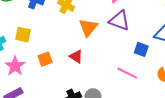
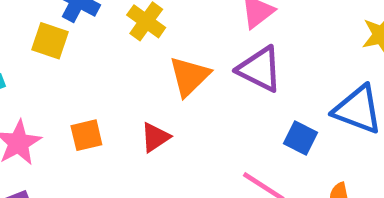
yellow square: (23, 35) -> (50, 41), moved
red triangle: (76, 57) -> (155, 137), turned 48

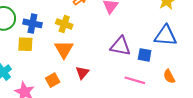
purple triangle: (260, 69) -> (120, 46), moved
orange triangle: (189, 76) -> (64, 49), moved

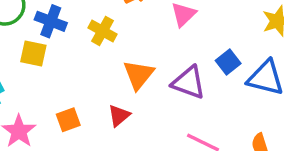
orange triangle: (64, 49) -> (139, 75), moved
blue square: (145, 55) -> (228, 62), moved, turned 32

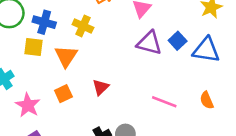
orange triangle: (139, 75) -> (66, 56), moved
purple triangle: (189, 83) -> (149, 43), moved

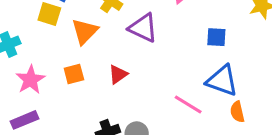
blue square: (178, 41) -> (216, 37), turned 36
purple triangle: (149, 43) -> (143, 28), moved
blue triangle: (206, 50) -> (222, 81), moved

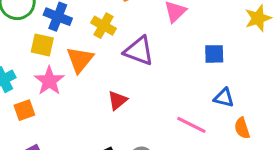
orange square: (74, 74) -> (24, 110), moved
pink star: (30, 80) -> (49, 81), moved
blue triangle: (222, 81) -> (224, 98), size x0.6

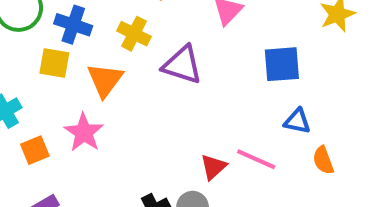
blue square: (214, 54) -> (282, 64), size x1.4
pink star: (49, 81) -> (84, 132), moved
red triangle: (117, 100) -> (213, 167), moved

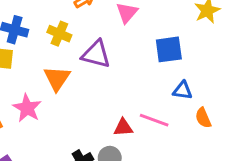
orange triangle: (105, 80) -> (57, 78), moved
red triangle: (213, 167) -> (123, 127), turned 42

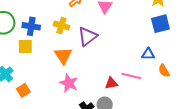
blue square: (169, 49) -> (160, 24), moved
purple triangle: (96, 54) -> (88, 36), turned -45
pink star: (27, 108) -> (69, 83), moved

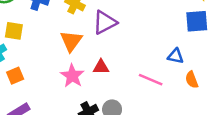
yellow square: (25, 47) -> (14, 31), moved
red triangle: (111, 83) -> (101, 67), moved

